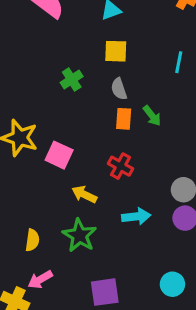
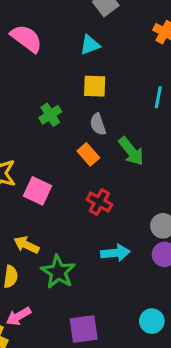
green arrow: (152, 116) -> (131, 151), size x1.4
orange rectangle: (124, 119) -> (88, 154), moved, turned -45
yellow arrow: (84, 194) -> (26, 245), moved

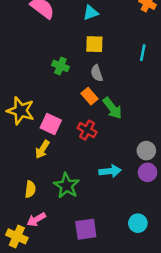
green cross: (50, 115) -> (60, 66), turned -35
green arrow: (131, 151) -> (112, 108), moved
red cross: (99, 202) -> (87, 130), moved
yellow arrow: (26, 245) -> (42, 149), moved, turned -84

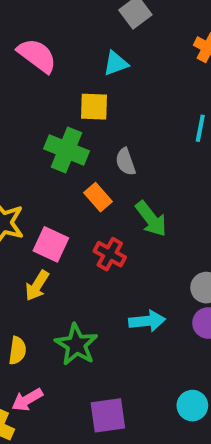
yellow square: (94, 44) -> (94, 107), moved
green cross: (60, 66) -> (67, 150), size x1.5
orange rectangle: (89, 96) -> (98, 197), moved

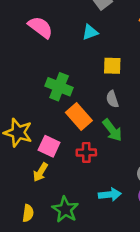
yellow square: (94, 107) -> (112, 66), moved
gray semicircle: (125, 162) -> (112, 99), moved
orange rectangle: (98, 197) -> (79, 116), size x1.5
red cross: (110, 254) -> (86, 152), turned -30

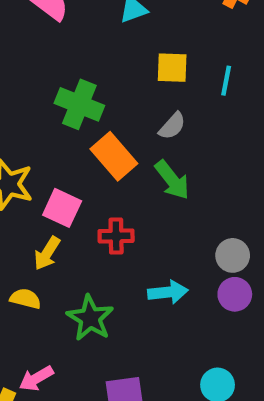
gray semicircle: (112, 99) -> (172, 126), turned -119
red cross: (86, 152) -> (116, 236), moved
yellow semicircle: (28, 213) -> (25, 299), moved, turned -84

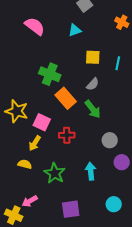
gray circle: (233, 255) -> (110, 140), moved
cyan arrow: (168, 292) -> (91, 171), moved, turned -90

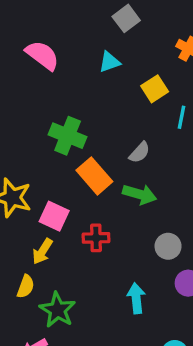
yellow square: (93, 57) -> (155, 89), moved, turned -35
green arrow: (93, 109) -> (140, 194), turned -36
yellow semicircle: (25, 164) -> (26, 286), turned 96
green star: (55, 173) -> (57, 310), moved

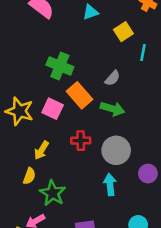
pink square: (54, 216) -> (53, 109), moved
gray circle: (168, 246) -> (116, 150), moved, size x1.5

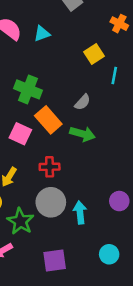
cyan triangle: (90, 12) -> (42, 34), moved
gray circle: (116, 150) -> (51, 202), moved

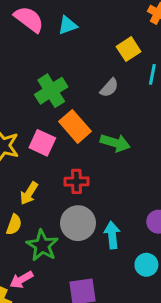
green cross: (28, 89) -> (51, 91), turned 36
gray semicircle: (83, 102) -> (109, 88), moved
cyan circle: (109, 254) -> (146, 265), moved

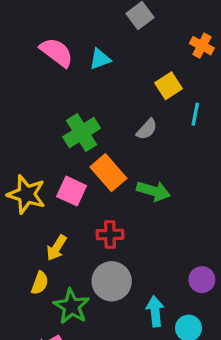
cyan arrow: (112, 235) -> (155, 311), moved

